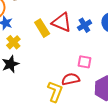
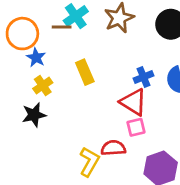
red triangle: (62, 22) -> (133, 102), moved
pink square: (84, 62) -> (136, 127), turned -32

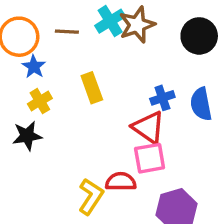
cyan cross: (76, 16) -> (110, 21), moved
pink square: (136, 127) -> (150, 158), size x1.4

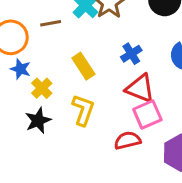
blue star: (34, 67) -> (20, 69), moved
blue cross: (162, 98) -> (131, 54), moved
yellow L-shape: (91, 196) -> (83, 110), moved

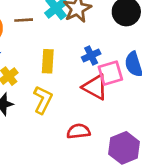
yellow rectangle: (83, 66) -> (48, 61), turned 30
pink square: (147, 114) -> (110, 73), moved

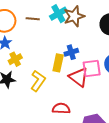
blue cross: (91, 55) -> (71, 52), moved
yellow rectangle: (48, 61) -> (58, 63), moved

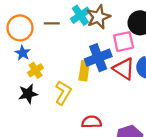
blue cross: (71, 52) -> (98, 58), size x1.6
pink square: (92, 69) -> (124, 42), moved
red triangle: (79, 77) -> (124, 69), moved

